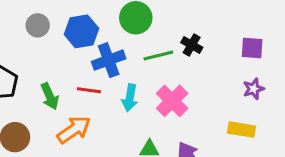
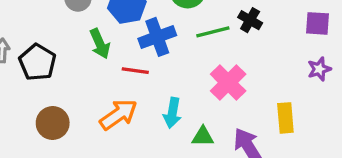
green arrow: (50, 96) -> (100, 44), moved
cyan arrow: (130, 98) -> (172, 113), moved
yellow rectangle: (242, 130) -> (285, 118), moved, turned 76

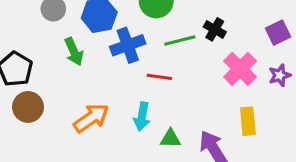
purple square: (318, 23) -> (278, 33), turned -30
red line: (135, 71) -> (159, 77), moved
pink cross: (228, 83) -> (240, 69), moved
brown circle: (53, 123) -> (28, 107), moved

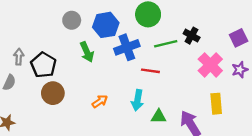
orange arrow: (91, 118) -> (100, 101), size x0.6

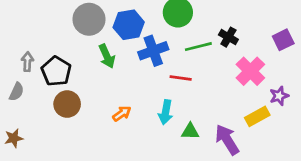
gray circle: (72, 20) -> (89, 19), size x1.5
purple star: (240, 70) -> (279, 96), moved
yellow rectangle: (216, 104) -> (257, 116), turned 66

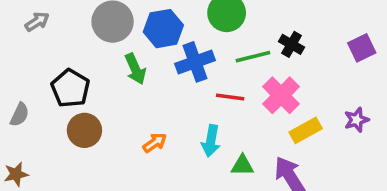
gray arrow: (27, 62) -> (37, 22), moved, turned 54
pink cross: (250, 71) -> (281, 95), moved
yellow rectangle: (257, 116) -> (306, 130), moved

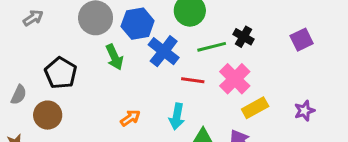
blue cross: (195, 62) -> (164, 51), turned -32
purple star: (356, 120) -> (304, 111), moved
brown circle: (84, 130) -> (48, 115), moved

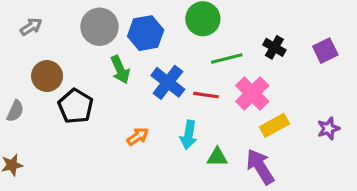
black cross: (243, 37) -> (274, 47), moved
blue cross: (164, 51) -> (168, 82), moved
black pentagon: (61, 73) -> (76, 106), moved
brown circle: (48, 115) -> (47, 76), moved

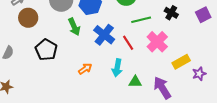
brown circle: (47, 76) -> (28, 18), moved
red line: (206, 95) -> (128, 43), turned 49
yellow rectangle: (274, 125) -> (181, 62), moved
purple star: (328, 128) -> (199, 74), moved

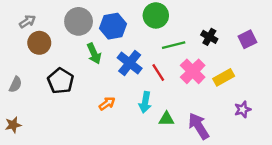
yellow rectangle: (181, 62) -> (224, 77), moved

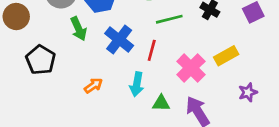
pink cross: (193, 71) -> (191, 68), moved
red line: (158, 73) -> (152, 50), turned 48

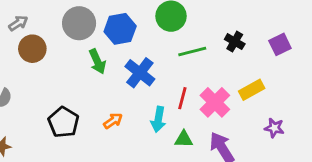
red line: (152, 50) -> (182, 98), moved
black pentagon: (41, 60) -> (63, 122), moved
purple star: (248, 92) -> (274, 128), turned 30

